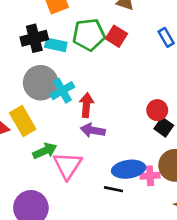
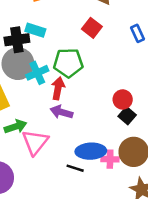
green pentagon: (89, 35) -> (68, 63), moved
black cross: (34, 38) -> (17, 40), moved

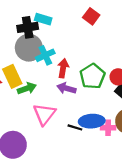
green pentagon: (68, 63) -> (92, 76), moved, turned -30
green arrow: (16, 127) -> (27, 88), moved
black line: (75, 168) -> (75, 127), moved

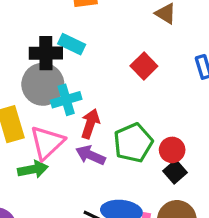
red square: (91, 16) -> (144, 66), moved
green arrow: (27, 88) -> (33, 169), moved
pink triangle: (44, 114) -> (47, 143), moved

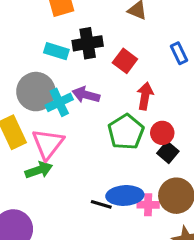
black cross: (46, 53) -> (88, 43), moved
red arrow: (90, 124) -> (145, 96), moved
purple arrow: (90, 155) -> (86, 95), moved

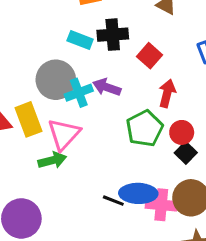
pink cross: (148, 205) -> (161, 205), size x1.4

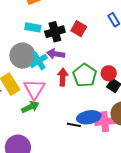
black cross: (113, 35) -> (55, 32), moved
red arrow: (167, 93) -> (63, 77), moved

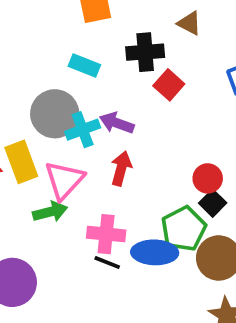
black cross: (55, 32) -> (145, 52), moved
green pentagon: (85, 75) -> (184, 229), moved
pink cross: (105, 122) -> (106, 234), moved
black line: (74, 125) -> (107, 262), moved

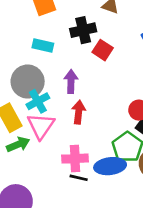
purple arrow: (117, 123) -> (71, 81), turned 80
cyan cross: (83, 130) -> (38, 101), moved
green arrow: (50, 212) -> (18, 144), moved

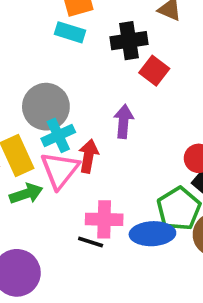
cyan rectangle: (43, 45) -> (70, 32), moved
purple arrow: (71, 81) -> (124, 121), moved
red arrow: (79, 112) -> (88, 156), moved
black line: (79, 178) -> (91, 242), moved

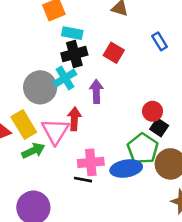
cyan rectangle: (70, 32) -> (72, 33), moved
black cross: (129, 41) -> (74, 54), moved
cyan cross: (58, 135) -> (65, 78), moved

